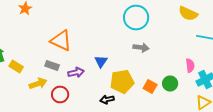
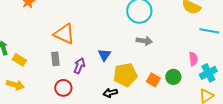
gray rectangle: (52, 66) -> (55, 59), turned 64
purple arrow: (76, 72) -> (79, 66), turned -56
yellow arrow: (38, 84) -> (15, 85), moved, turned 36

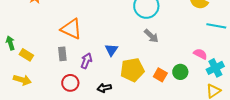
gray arrow: (144, 41) -> (151, 36), turned 35
pink semicircle: (193, 59) -> (200, 54), turned -56
black arrow: (110, 93) -> (104, 88), moved

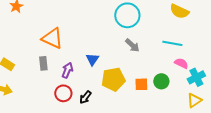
cyan line: (216, 26) -> (172, 43), moved
orange square: (160, 75) -> (141, 84), turned -32
red circle: (70, 83) -> (63, 93), moved
black arrow: (104, 88) -> (85, 97), turned -40

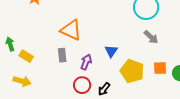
yellow pentagon: (113, 79) -> (132, 71), turned 30
orange square: (141, 84) -> (160, 68), moved

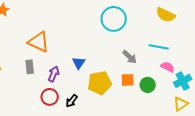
gray arrow: (151, 37) -> (130, 57), moved
yellow pentagon: (132, 71) -> (100, 83), turned -30

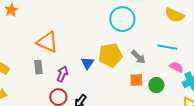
yellow pentagon: (100, 83) -> (110, 55), moved

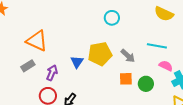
cyan circle: (122, 19) -> (112, 18), size x0.6
gray rectangle: (38, 67) -> (28, 66), turned 64

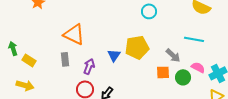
gray arrow: (128, 56) -> (173, 55), moved
gray rectangle: (28, 66) -> (65, 59), turned -64
pink semicircle: (166, 66) -> (198, 67), moved

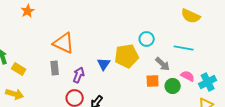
cyan circle: (149, 11) -> (147, 39), moved

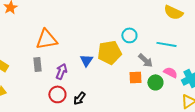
orange triangle: (64, 43) -> (46, 39), turned -35

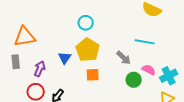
cyan circle: (129, 35) -> (86, 23), moved
yellow pentagon: (109, 52) -> (88, 50), turned -30
orange square: (135, 77) -> (93, 75), moved

